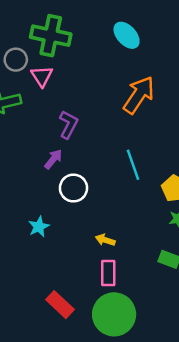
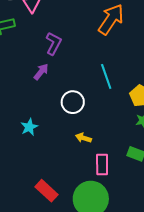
white circle: (73, 188) -> (73, 102), moved
pink rectangle: (108, 273) -> (102, 165), moved

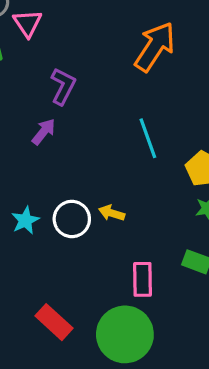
white circle: (73, 102) -> (72, 219), moved
yellow arrow: (84, 138) -> (112, 213), moved

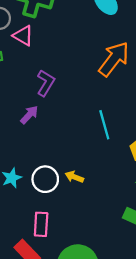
pink triangle: (28, 23) -> (23, 36), turned -30
pink rectangle: (143, 279) -> (41, 224), moved

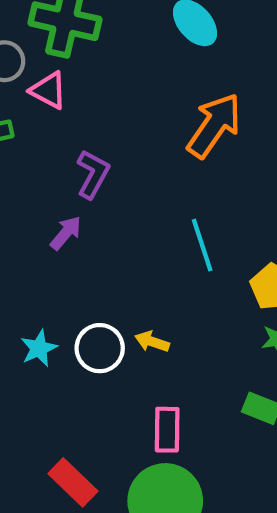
pink rectangle: (41, 224) -> (167, 430), moved

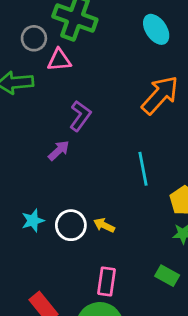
pink triangle: (48, 90) -> (59, 60), turned -40

